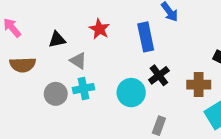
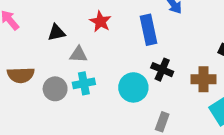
gray triangle: (78, 61) -> (78, 54), turned -30
brown semicircle: (23, 65) -> (21, 75), moved
black cross: (159, 75) -> (162, 70), turned -30

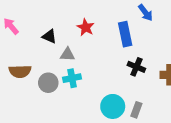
black triangle: (56, 33) -> (49, 36), turned 35
cyan circle: (133, 87) -> (113, 106), moved

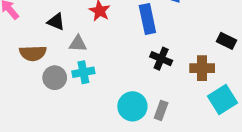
brown semicircle: (20, 71) -> (33, 53), moved

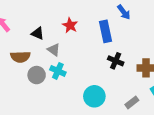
gray triangle: (78, 44) -> (54, 50), turned 32
cyan cross: (83, 72) -> (58, 71), turned 35
gray rectangle: (161, 110) -> (132, 102), moved, turned 32

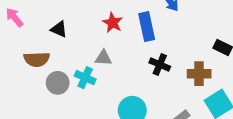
red star: (70, 25) -> (113, 23), moved
gray triangle: (54, 50) -> (103, 58), moved, turned -32

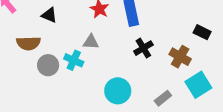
black cross: (160, 65) -> (143, 48), turned 36
brown cross: (199, 74) -> (180, 57), turned 30

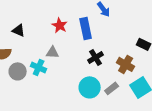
cyan circle: (118, 91) -> (90, 87), moved
gray rectangle: (163, 98) -> (112, 88), moved

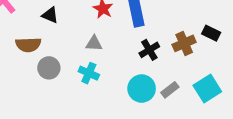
brown cross: (126, 64) -> (184, 43), moved, turned 36
cyan cross: (39, 67) -> (89, 73), moved

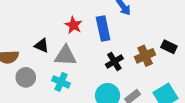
black triangle: (50, 15) -> (42, 46), moved
gray triangle: (94, 43) -> (66, 56), size x1.5

